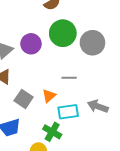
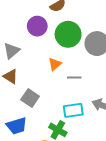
purple circle: (31, 44) -> (37, 26), moved
orange triangle: (49, 96) -> (55, 64), moved

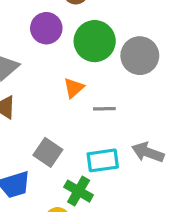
gray square: (30, 98) -> (48, 152), moved

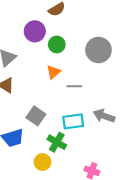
green circle: (95, 41) -> (57, 45), moved, size x0.6

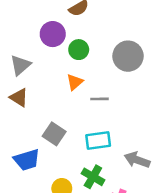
gray arrow: (104, 116) -> (137, 160), moved
green cross: (57, 142) -> (93, 177), moved

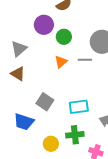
gray line: (99, 99) -> (85, 60), moved
blue trapezoid: (27, 160) -> (24, 122), turned 35
green cross: (93, 177) -> (75, 135), turned -36

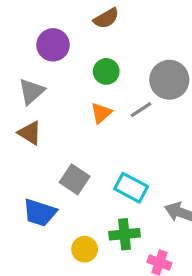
purple circle: (44, 25) -> (53, 45), moved
gray line: (85, 60) -> (141, 110), turned -32
cyan rectangle: (79, 107) -> (131, 188), turned 36

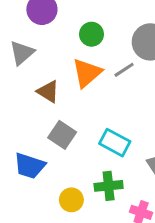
orange triangle: (101, 113) -> (87, 73), size x1.5
brown triangle: (30, 133) -> (48, 91), moved

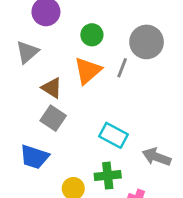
gray line: (124, 70) -> (122, 68), turned -36
gray square: (62, 135) -> (53, 118), moved

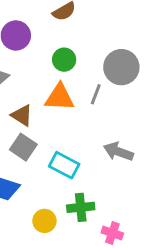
orange triangle: (88, 71) -> (60, 97), turned 44
cyan rectangle: (113, 135) -> (64, 165), moved
gray arrow: (157, 157) -> (118, 152), moved

